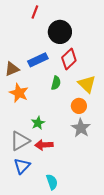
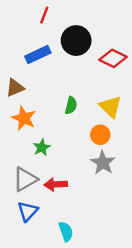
red diamond: (69, 59) -> (113, 58), moved, turned 70
blue rectangle: (38, 60) -> (38, 55), moved
green star: (38, 123) -> (42, 147), moved

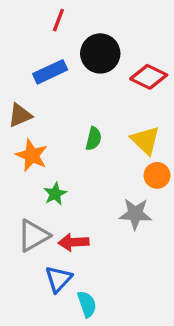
orange circle: (100, 135) -> (157, 175), moved
gray star: (103, 163) -> (135, 214), turned -30
blue triangle: (28, 211) -> (58, 279), moved

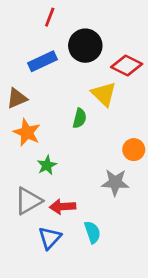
yellow triangle: (145, 140) -> (104, 94), moved
cyan semicircle: (87, 304) -> (92, 232), moved

